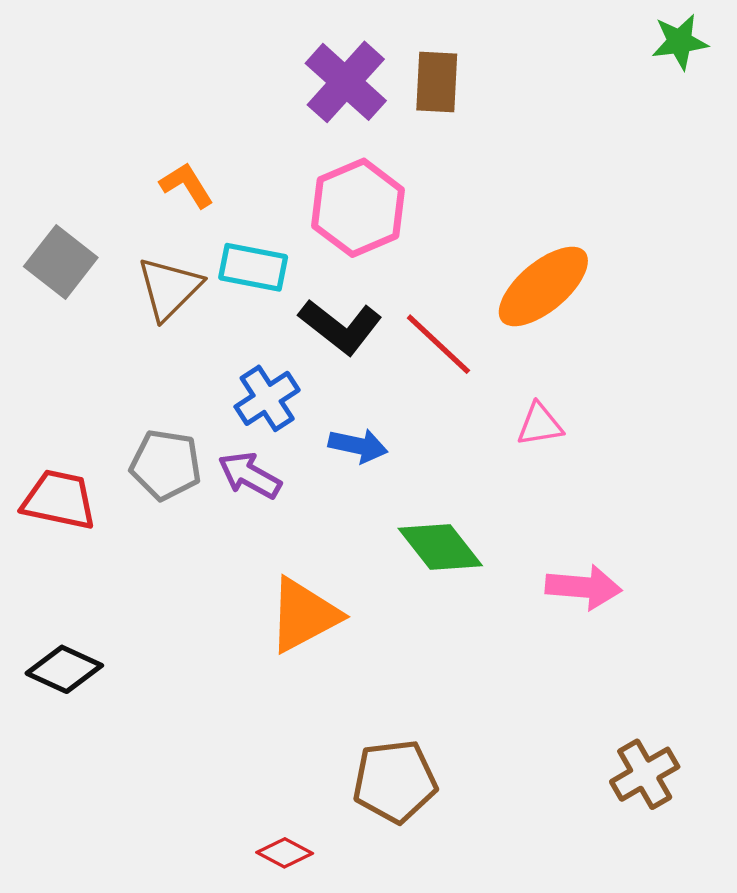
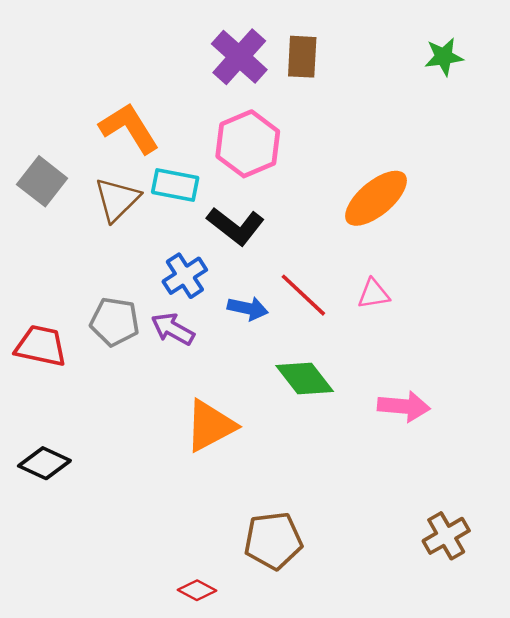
green star: (680, 42) -> (444, 57), moved
orange L-shape: (187, 185) -> (129, 128), size x1.6
red line: (438, 344) -> (303, 295), moved

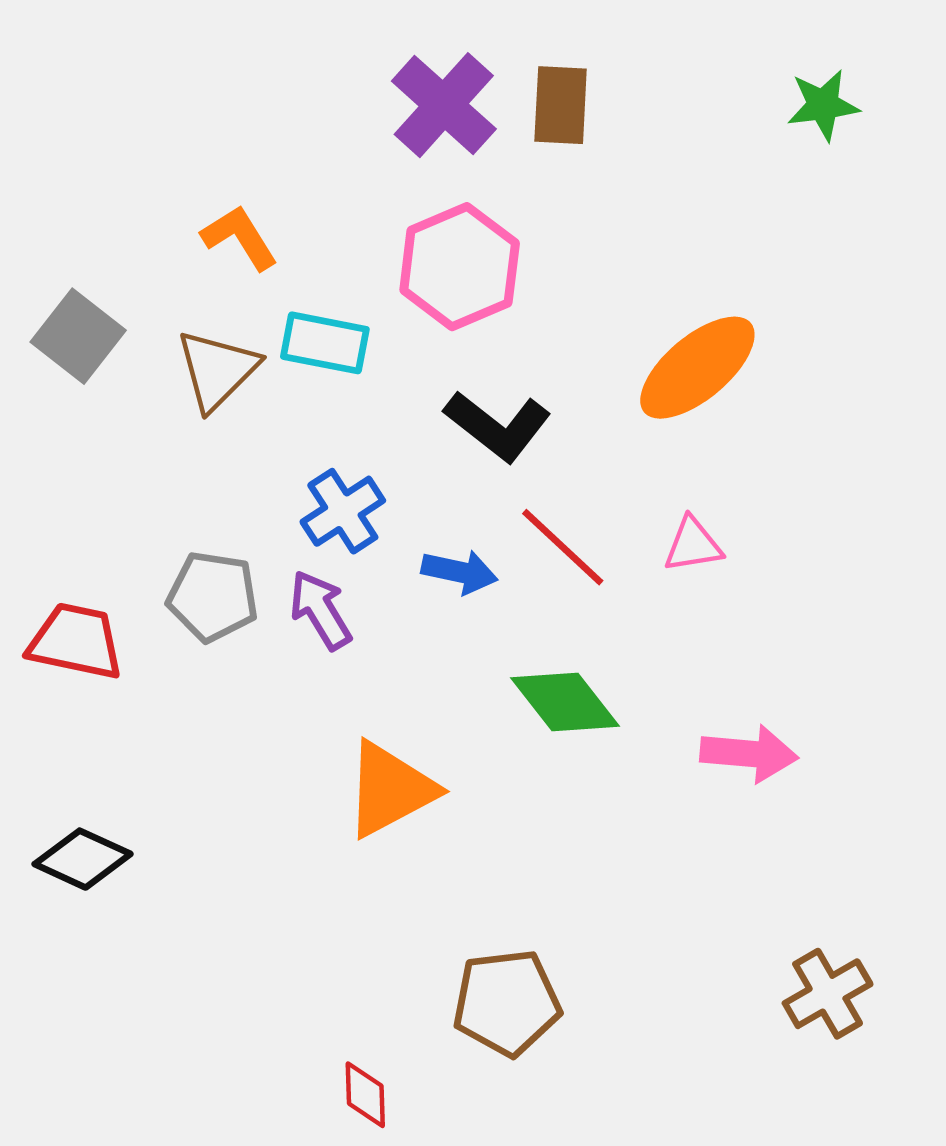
orange L-shape: (129, 128) -> (240, 237), size x0.7
black L-shape: (236, 226) -> (498, 426), moved
purple arrow: (173, 329) -> (320, 610), turned 30
red diamond: (197, 590) -> (365, 1095), turned 60

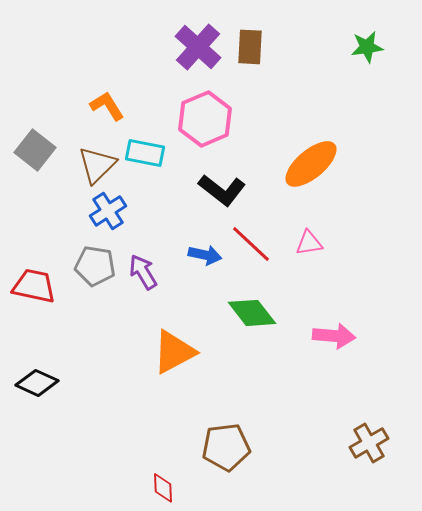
blue cross: (343, 511) -> (108, 211), moved

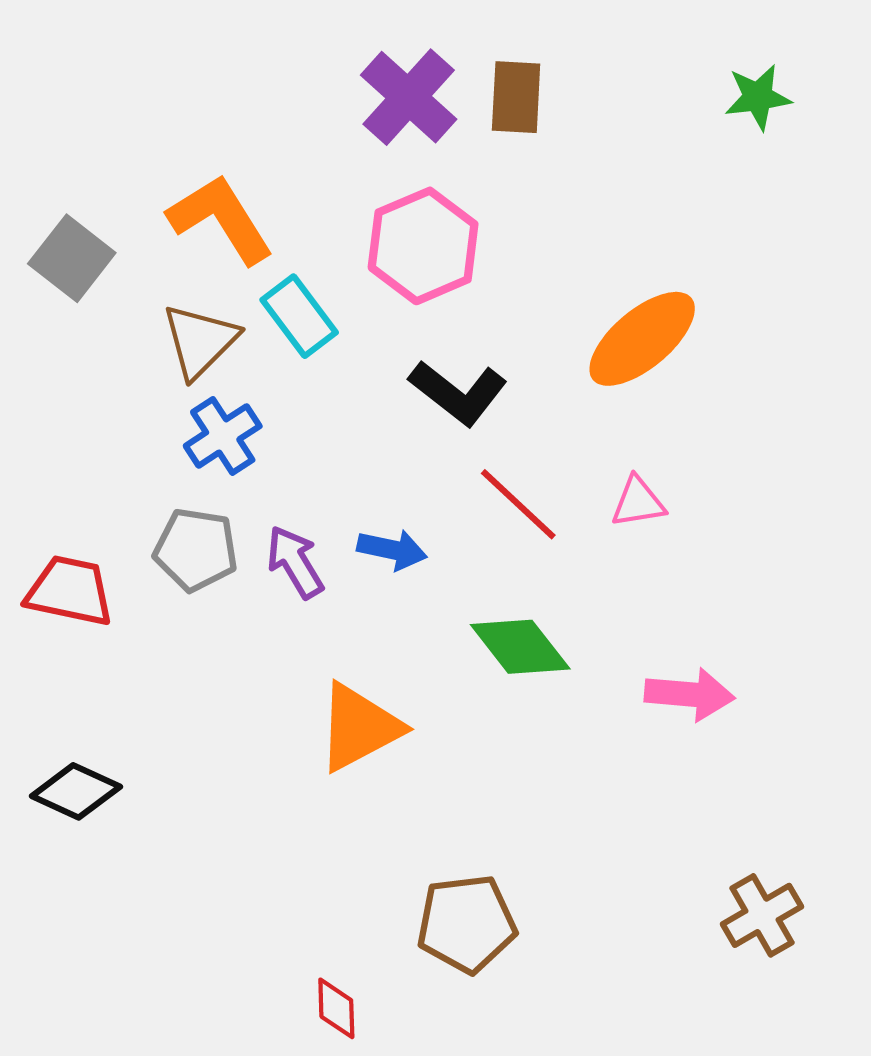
orange L-shape: (107, 106) -> (221, 219), size x1.5
gray square: (35, 150) -> (72, 258), moved
cyan rectangle: (145, 153) -> (299, 316), turned 42
blue arrow: (205, 255) -> (392, 550), moved

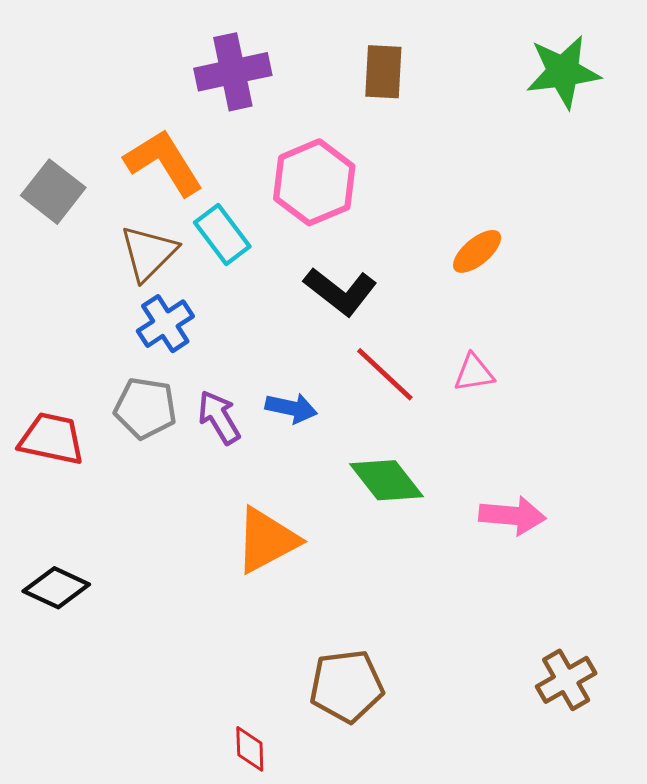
purple cross: (409, 97) -> (233, 72), moved, turned 36
green star: (758, 97) -> (563, 72), size x1.5
orange ellipse: (642, 339) -> (477, 251), size x0.6

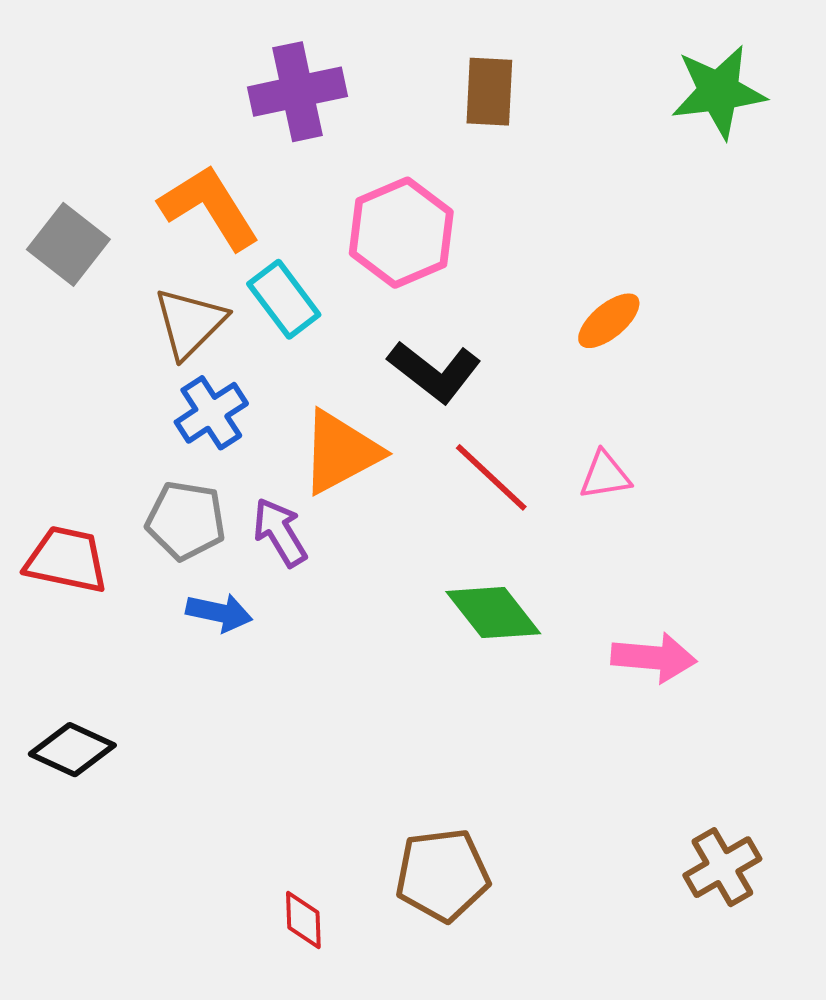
blue arrow: (291, 408) -> (219, 613), moved
orange triangle: (267, 540) -> (341, 452), moved
red diamond: (250, 749) -> (303, 920), moved

